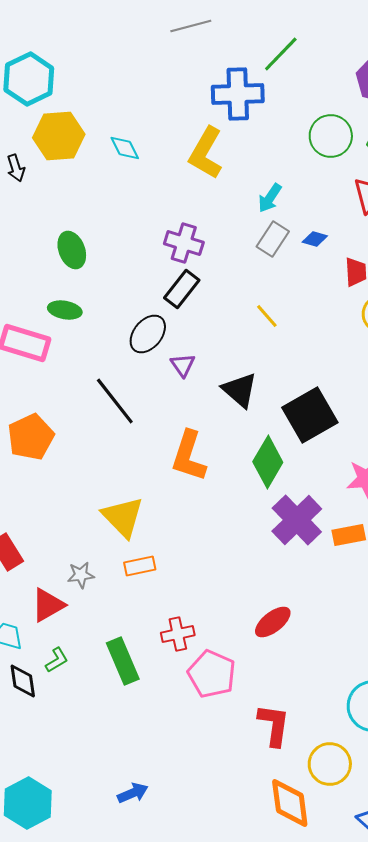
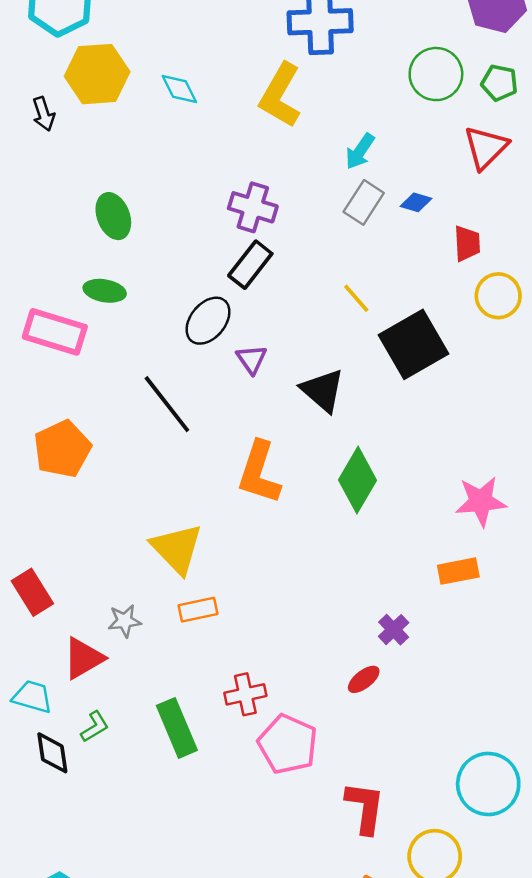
black square: (310, 415) -> (414, 344), moved
purple cross: (297, 520) -> (394, 630), moved, size x0.5
red ellipse: (273, 622) -> (364, 679), size x0.7

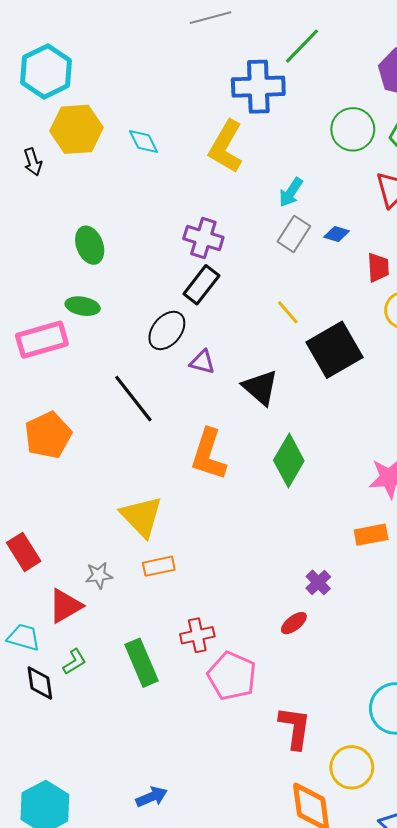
pink rectangle: (55, 332) -> (42, 340), turned -33
purple triangle: (252, 359) -> (202, 362), turned -40

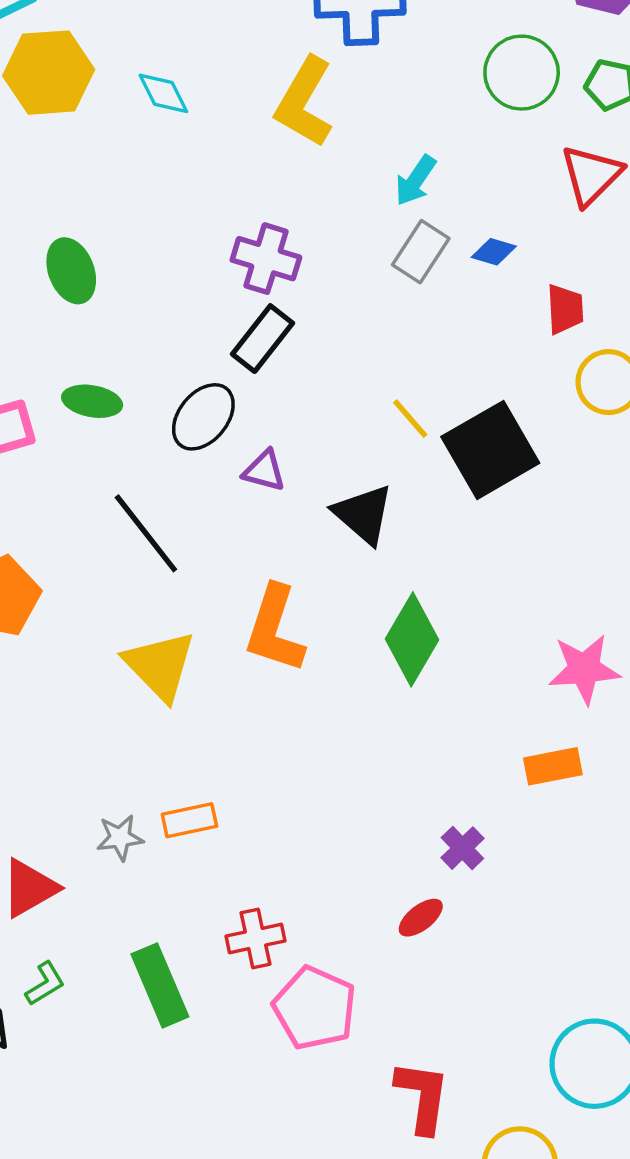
green ellipse: (83, 306) -> (92, 401), moved
yellow line: (288, 312) -> (410, 419), moved
yellow triangle: (141, 516) -> (160, 666), moved
gray star: (99, 575) -> (120, 838), moved

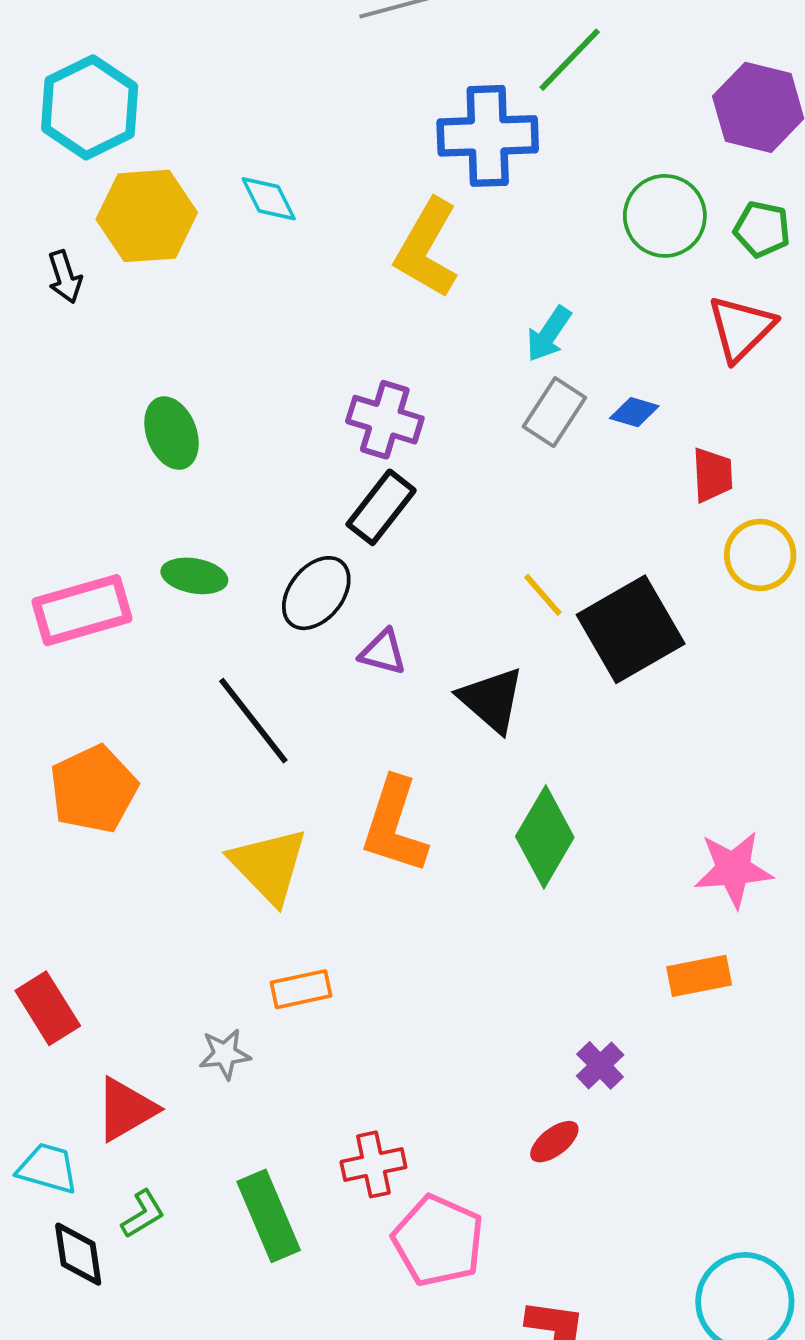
cyan diamond: (163, 93) -> (269, 199), moved
orange rectangle: (189, 820) -> (301, 989), moved

